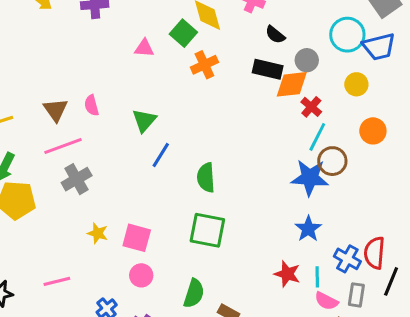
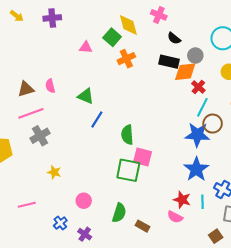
brown triangle: (55, 110) -> (26, 89), turned 48
green triangle: (144, 120) -> (86, 96), turned -48
blue star: (308, 229) -> (196, 169), size x1.4
pink square: (137, 238) -> (143, 157), moved
pink semicircle: (326, 301) -> (175, 217), moved

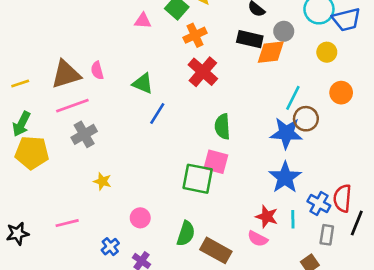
red cross: (198, 87) -> (203, 72), moved, size x1.6
brown triangle: (26, 89) -> (66, 74), size x1.4
green semicircle: (127, 135) -> (222, 127), moved
brown rectangle: (143, 226) -> (216, 250), size x1.6

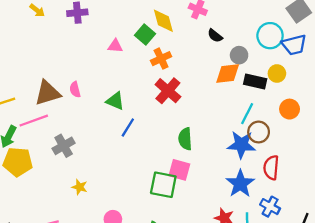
black rectangle: (250, 39) -> (255, 82), moved
pink line: (72, 106) -> (34, 121), moved
red semicircle: (342, 198) -> (271, 168), moved

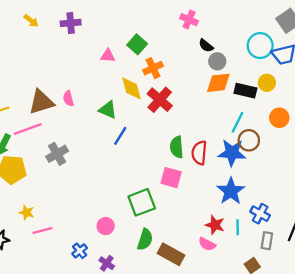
yellow diamond: (163, 21) -> (132, 88), moved
gray circle: (239, 55) -> (217, 61), moved
red semicircle: (271, 168) -> (199, 153), moved
green square: (163, 185) -> (142, 202), moved, turned -32
yellow star: (80, 187) -> (27, 212), moved

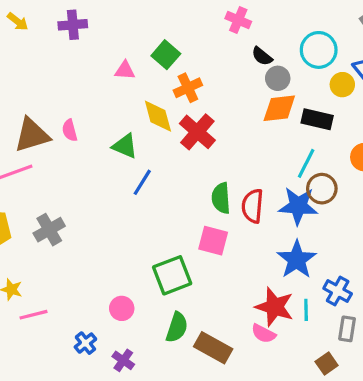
cyan circle: (260, 46) -> (319, 50), moved
yellow circle: (267, 83) -> (342, 85), moved
gray cross: (57, 154) -> (49, 230), moved
red star: (215, 225) -> (275, 307), size x1.4

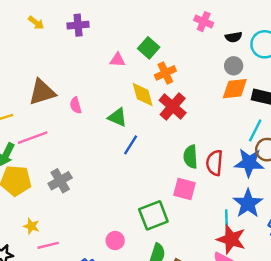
black semicircle: (262, 56) -> (234, 37), moved, turned -49
brown triangle: (32, 135) -> (42, 92), moved
cyan line: (306, 310) -> (226, 218), moved

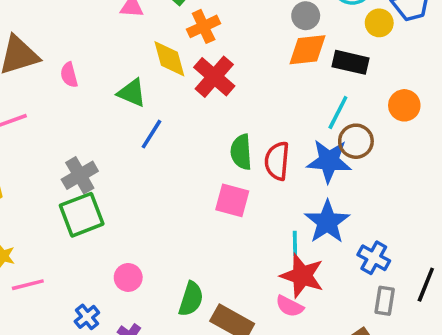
gray cross: (60, 181) -> (80, 175), moved
green square: (153, 215) -> (82, 215), moved

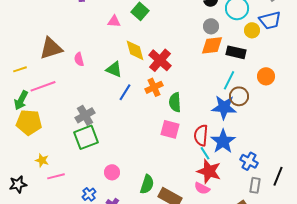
orange cross: (204, 26) -> (154, 87), moved
red semicircle: (277, 161) -> (201, 135), moved
cyan line: (295, 243) -> (205, 153), turned -32

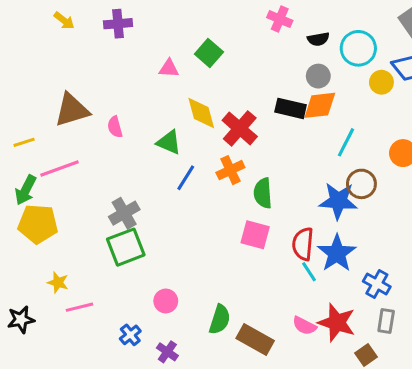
black rectangle: (236, 52) -> (291, 108), moved
cyan line: (229, 80) -> (346, 142), moved
red star: (209, 171) -> (337, 323), moved

